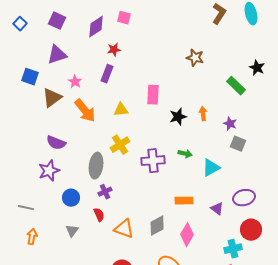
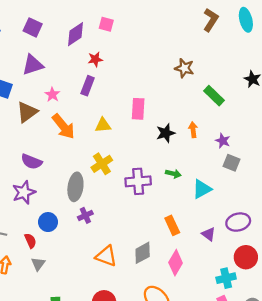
green rectangle: (236, 86) -> (214, 96), moved
orange rectangle: (184, 201) -> (172, 225), turned 66
red semicircle: (99, 215) -> (30, 241), moved
gray triangle: (72, 231) -> (38, 264), moved

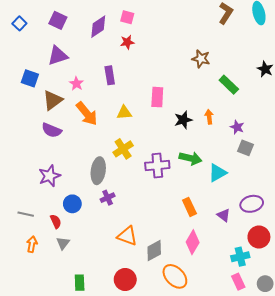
red star: (95, 59) -> (127, 42), moved
purple rectangle: (88, 86) -> (110, 75), turned -30
purple semicircle: (32, 162) -> (52, 130), moved
green arrow: (173, 174) -> (190, 158), size x1.5
gray diamond: (143, 253) -> (154, 250), moved

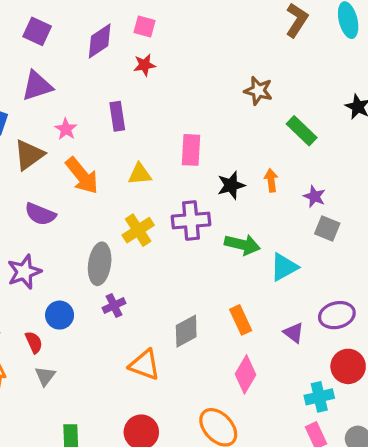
purple semicircle: (52, 130) -> (40, 214), moved
purple cross: (157, 165) -> (191, 221), moved
gray diamond: (154, 250) -> (186, 331), moved

